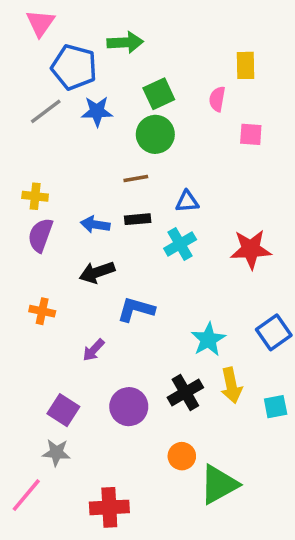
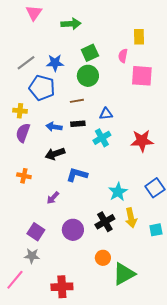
pink triangle: (40, 23) -> (34, 13), moved
blue pentagon: (74, 67) -> (42, 88), moved
pink square: (251, 134) -> (142, 76), size x1.6

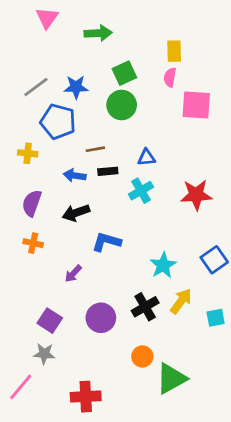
yellow rectangle: (139, 37) -> (174, 51), moved
brown line: (77, 101) -> (95, 149), moved
purple semicircle: (23, 133) -> (32, 203), moved
yellow arrow: (131, 218) -> (181, 301), turned -132

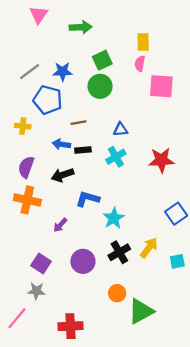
black rectangle: (108, 171) -> (83, 150), moved
orange cross: (33, 243) -> (27, 200), size x1.6
cyan star: (163, 265) -> (114, 218), moved

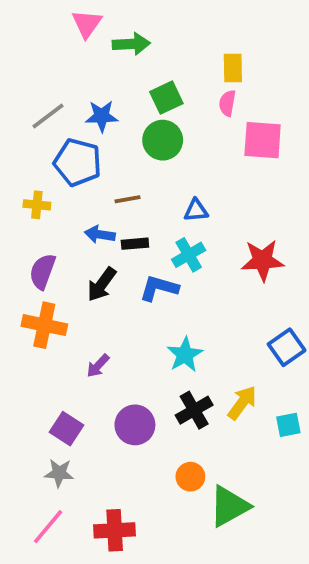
pink triangle: (39, 15) -> (87, 24), moved
black arrow: (63, 175) -> (102, 284), turned -35
blue L-shape: (88, 199) -> (159, 288), moved
pink line: (17, 318) -> (48, 527), moved

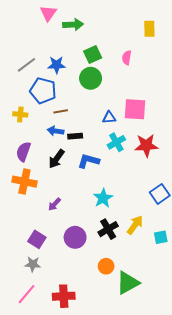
yellow rectangle: (233, 68) -> (149, 29), moved
pink square: (263, 140) -> (135, 109), moved
brown line: (128, 199) -> (61, 111), moved
cyan cross: (189, 255) -> (116, 142), moved

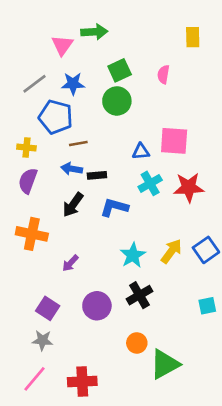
pink triangle: (48, 13) -> (62, 45), moved
purple semicircle: (23, 152) -> (28, 181), moved
yellow arrow: (135, 225) -> (171, 251), moved

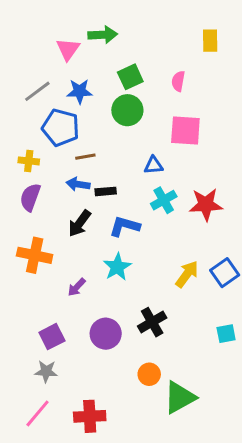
pink square: (174, 141) -> (185, 130), moved
cyan star: (133, 255) -> (117, 267), moved
purple square: (48, 308) -> (52, 337), turned 30

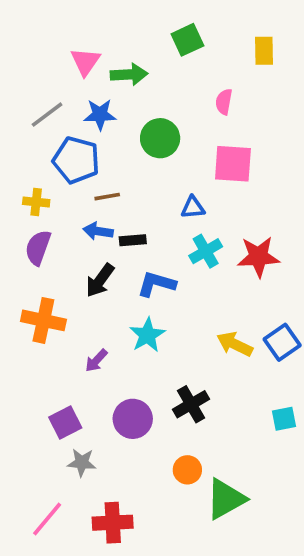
green arrow: (103, 35) -> (129, 74), moved
green square: (130, 77) -> (187, 40), moved
yellow arrow: (187, 274) -> (235, 344), turned -100
gray star: (46, 371) -> (82, 463), moved

